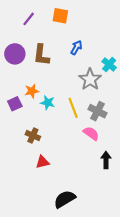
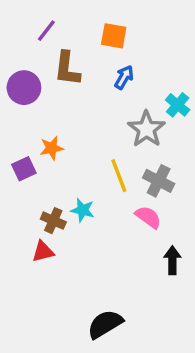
orange square: (60, 16) -> (114, 36), moved
brown L-shape: (41, 55) -> (67, 69), moved
cyan star: (48, 103) -> (83, 210), moved
red triangle: (42, 162) -> (43, 252), moved

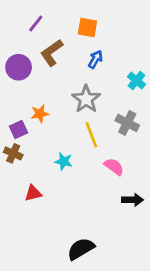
brown L-shape: (67, 69) -> (52, 53), turned 48
gray star: (147, 129) -> (86, 99), moved
gray cross: (159, 181) -> (127, 123), moved
brown cross: (53, 221) -> (13, 153), moved
black arrow: (172, 260) -> (133, 200), turned 90

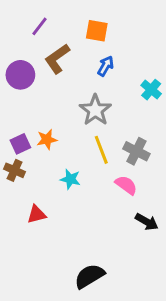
orange star: (40, 114) -> (47, 139), moved
gray cross: (127, 123) -> (136, 151), moved
black arrow: (133, 200) -> (147, 222), turned 30

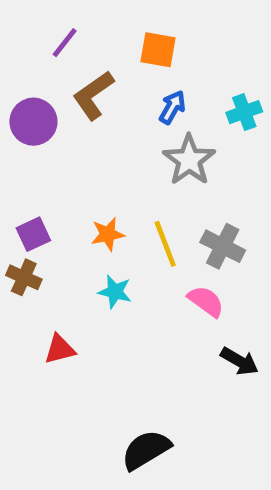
cyan cross: (151, 90) -> (244, 112), moved, turned 30
gray star: (95, 110) -> (189, 160), moved
orange star: (47, 139) -> (108, 234), moved

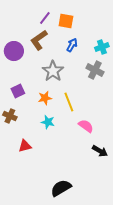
purple line: (65, 43) -> (45, 18), moved
gray star: (189, 160) -> (53, 71), moved
purple square: (33, 234) -> (18, 91), moved
gray cross: (223, 246) -> (95, 70), moved

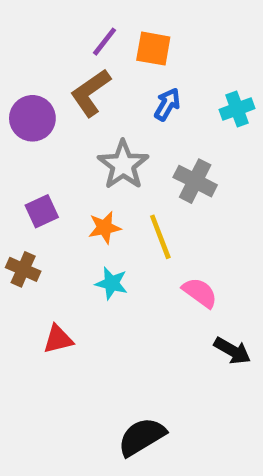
gray cross: (95, 70) -> (195, 181), moved

